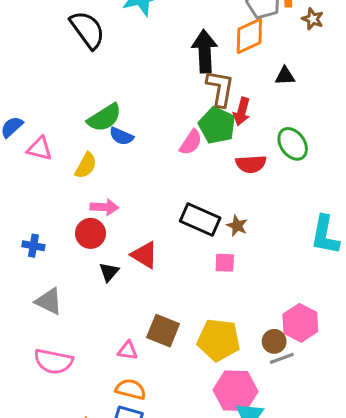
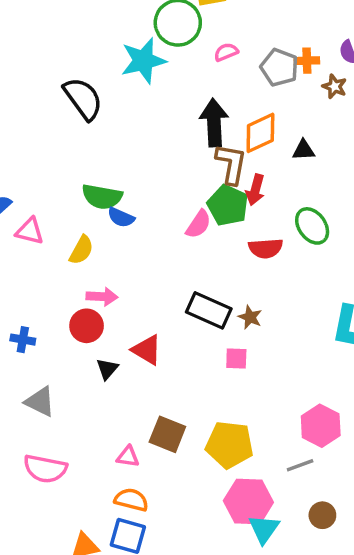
orange diamond: (249, 36) -> (260, 133), moved
green semicircle: (104, 118) -> (102, 197), turned 42
brown circle: (274, 341) -> (322, 515), moved

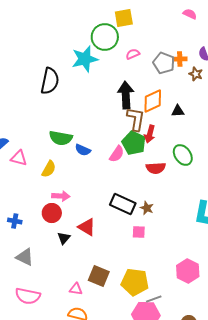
black semicircle: (83, 99) -> (50, 81), turned 48
blue semicircle: (121, 217) -> (83, 150), moved
gray line: (300, 465) -> (154, 299), moved

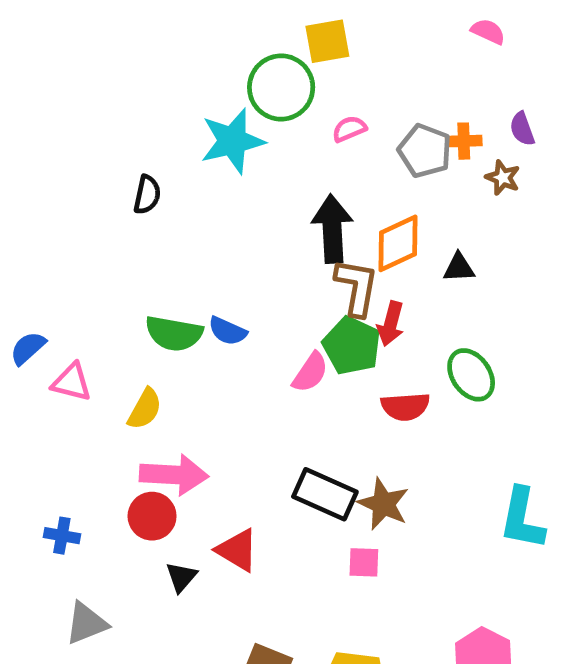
black semicircle: (50, 81) -> (147, 195), size x0.6
blue semicircle: (83, 150) -> (228, 331), moved
pink arrow: (61, 196) -> (174, 475), size x1.5
brown star: (147, 208) -> (383, 504), size x1.5
gray triangle: (25, 257) -> (86, 623), turned -48

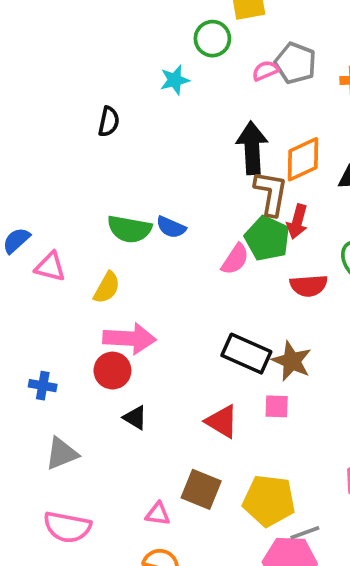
green circle: (281, 87) -> (212, 39), size x0.7
cyan star: (232, 141) -> (175, 80), size x0.6
gray pentagon: (425, 151) -> (295, 63), moved
red triangle: (237, 550) -> (222, 421), moved
black triangle: (181, 577) -> (135, 418), turned -40

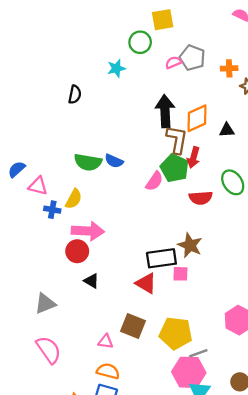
black rectangle: (246, 354) -> (161, 258), moved, turned -32
blue cross: (43, 386) -> (52, 210), moved
pink semicircle: (67, 527) -> (49, 350), turned -136

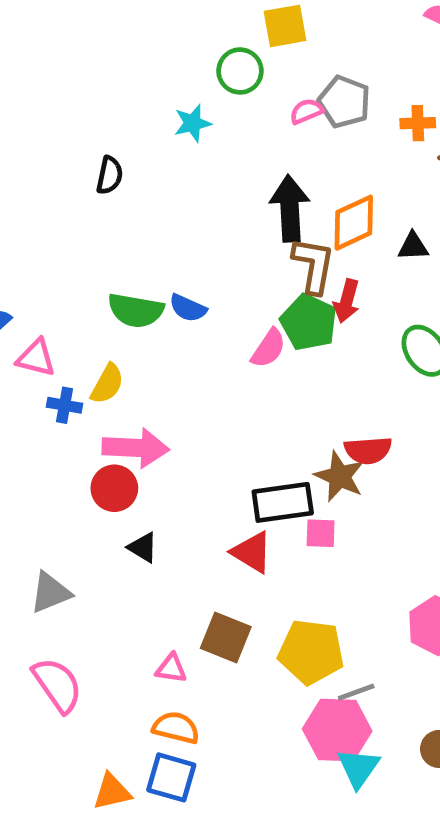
red semicircle: (201, 198) -> (368, 450), moved

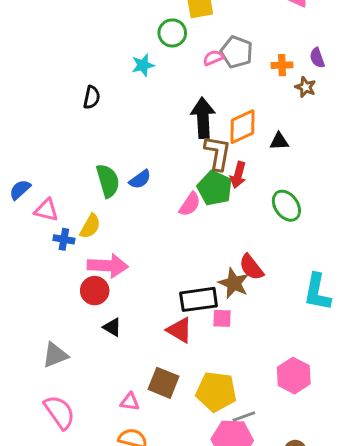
blue semicircle: (188, 308) -> (140, 179), turned -60
green semicircle: (136, 310) -> (108, 181), turned -116
red semicircle: (368, 450) -> (251, 267), turned 56

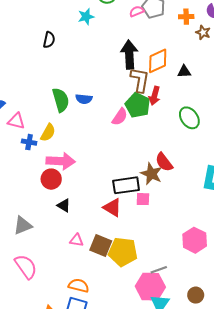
blue semicircle: (140, 179) -> (84, 99), turned 42
yellow pentagon: (216, 392) -> (123, 252), moved
pink triangle: (130, 402) -> (76, 240), moved

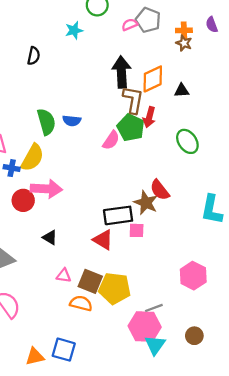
brown star: (203, 32) -> (184, 43), moved
yellow semicircle: (48, 133) -> (32, 158), size x1.4
red circle: (51, 179) -> (23, 200), moved
orange semicircle: (79, 286) -> (81, 303), moved

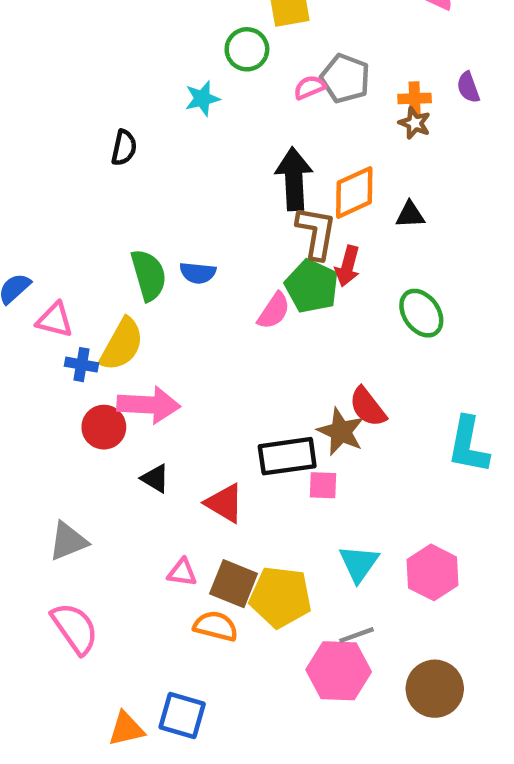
black triangle: (50, 237) -> (155, 479), moved
red triangle: (103, 240) -> (225, 503), moved
brown circle: (194, 336) -> (435, 689), size x1.6
cyan triangle: (155, 345) -> (359, 563), moved

